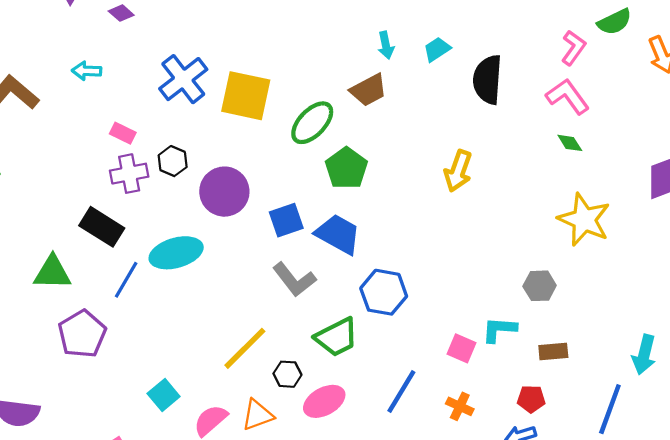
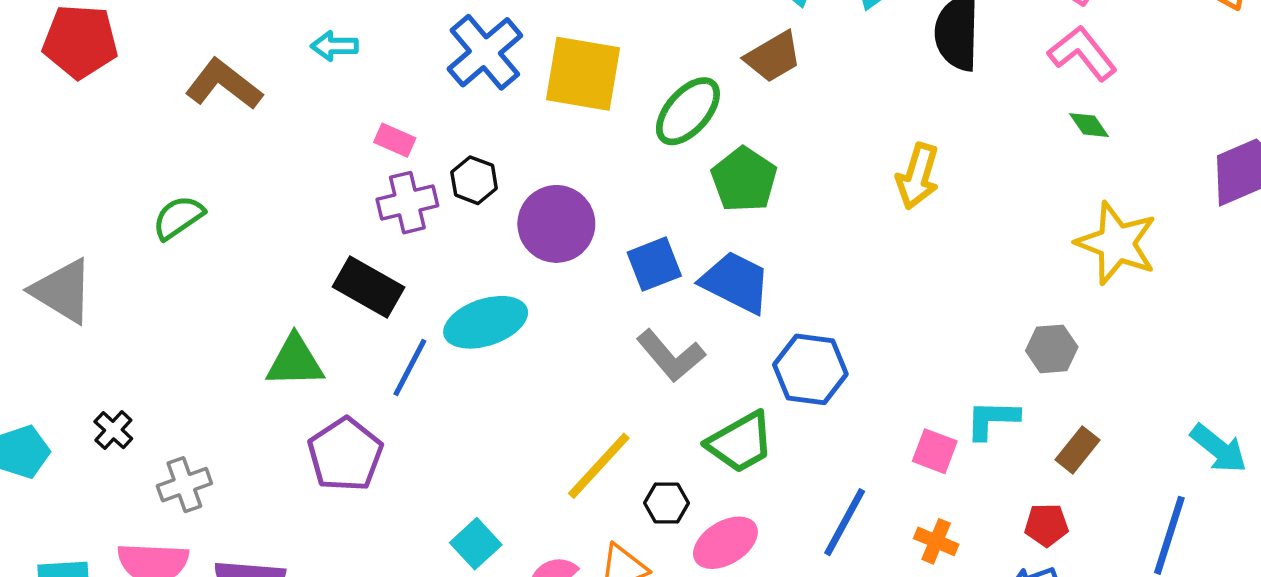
brown rectangle: (553, 352) -> (1078, 450), turned -44
cyan arrow: (644, 355) -> (1219, 448), turned -63

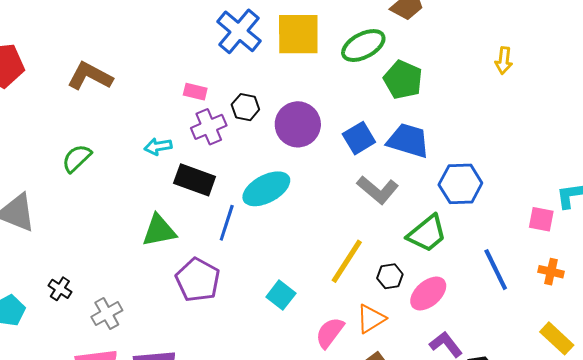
cyan arrow: (334, 46) -> (158, 146), moved
green ellipse: (688, 111) -> (363, 46), turned 30
yellow arrow: (918, 176) -> (504, 61), size x0.7
blue line: (845, 522) -> (496, 270), turned -45
cyan square: (476, 544) -> (281, 295), moved

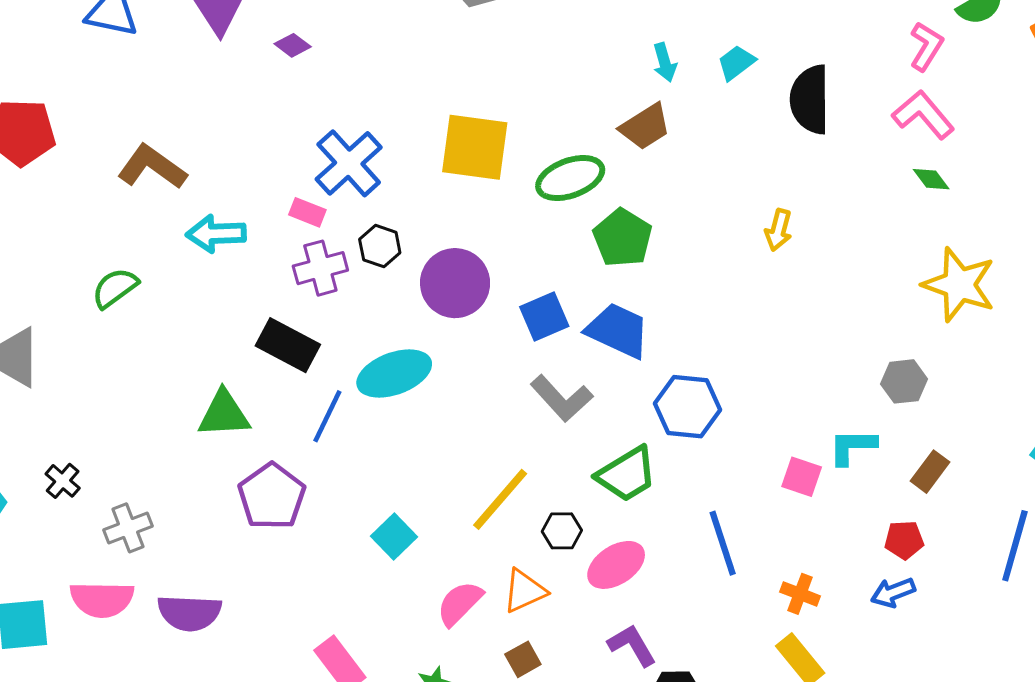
blue cross: (239, 31) -> (349, 163), moved
cyan arrow: (158, 146) -> (216, 234), moved, size x1.4
orange cross: (551, 272) -> (800, 594), moved

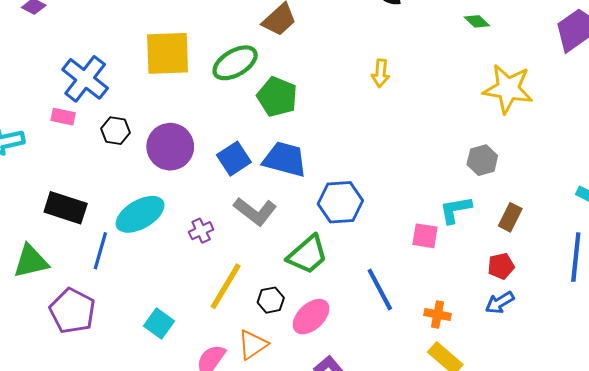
purple cross: (320, 268) -> (201, 231), moved, size x0.7

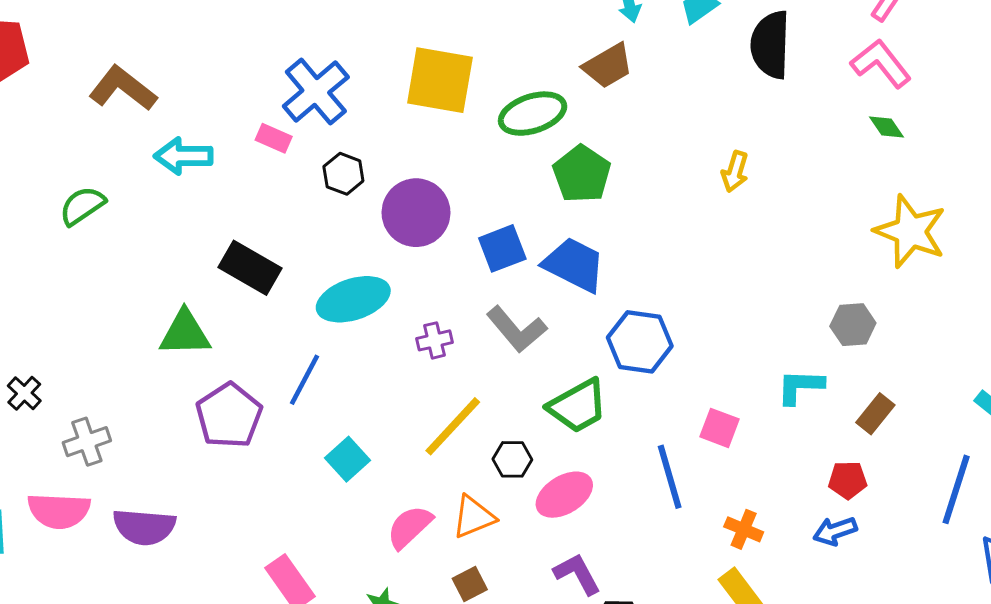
pink square: (425, 236) -> (719, 428), moved
blue line: (100, 251) -> (305, 380), moved

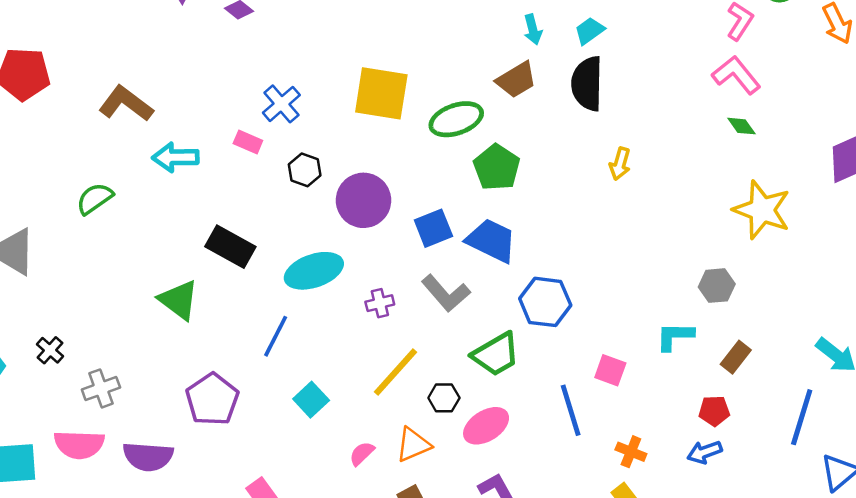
black semicircle: (770, 45) -> (587, 84), moved
blue cross: (316, 92) -> (281, 104), size x0.7
green triangle: (185, 333) -> (179, 300), turned 39
purple pentagon: (229, 416) -> (212, 399), moved
pink semicircle: (410, 527) -> (362, 454), size x0.7

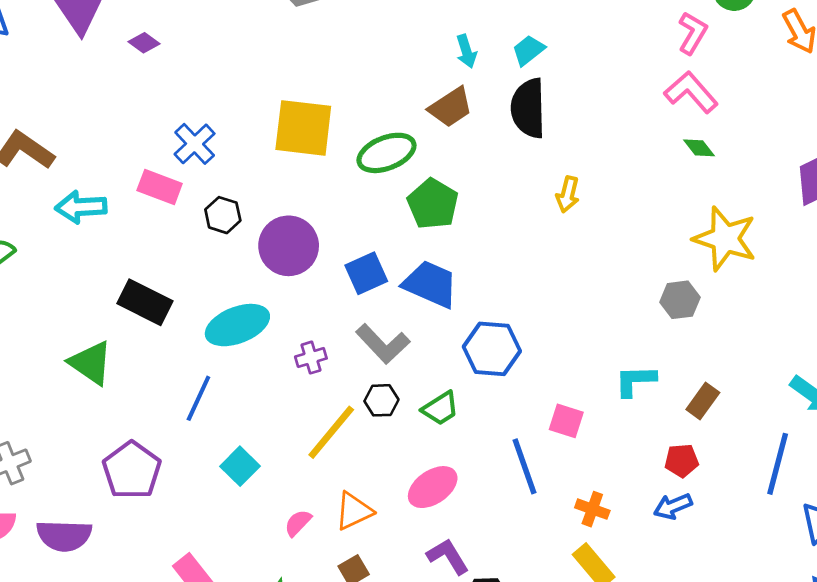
pink rectangle: (248, 142) -> (160, 187), size x1.4
gray hexagon: (717, 286) -> (680, 300), moved
green trapezoid: (496, 354) -> (440, 408), size x0.7
black hexagon: (444, 398) -> (381, 400), moved

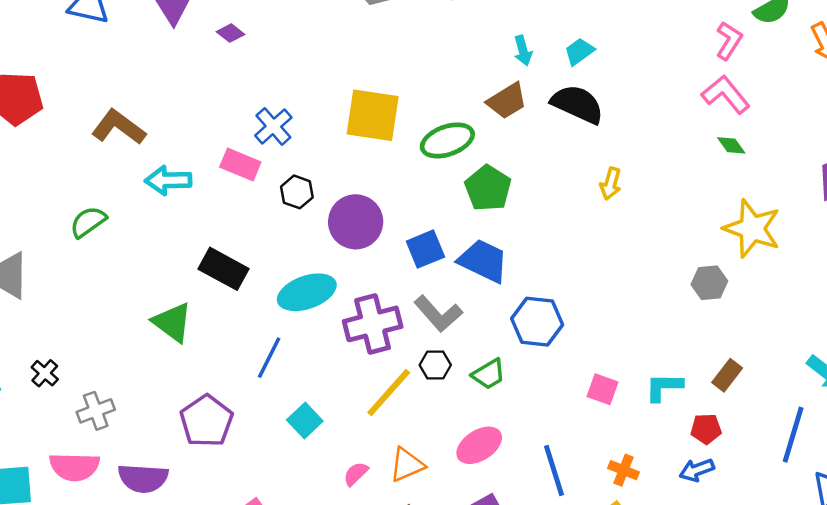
black semicircle: (528, 108) -> (577, 104), turned 114
purple cross: (311, 358) -> (373, 324), size x2.0
cyan L-shape: (635, 381) -> (664, 387), moved
blue line: (525, 466) -> (554, 471), moved

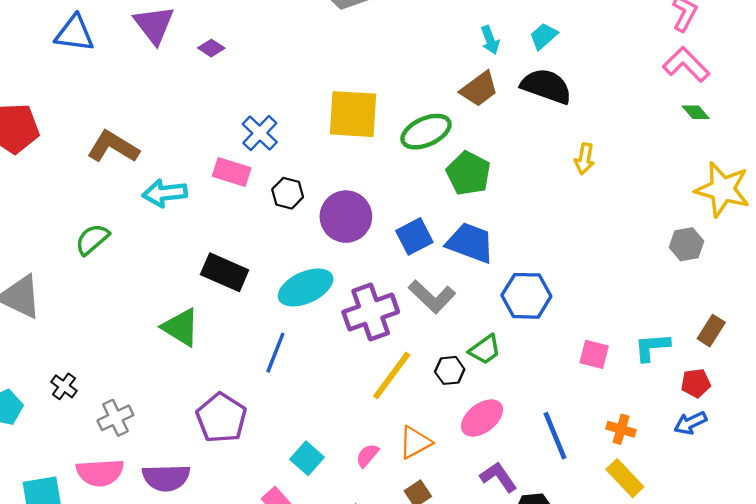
black hexagon: (435, 365) -> (450, 370), moved
cyan square: (305, 420) -> (307, 458), moved

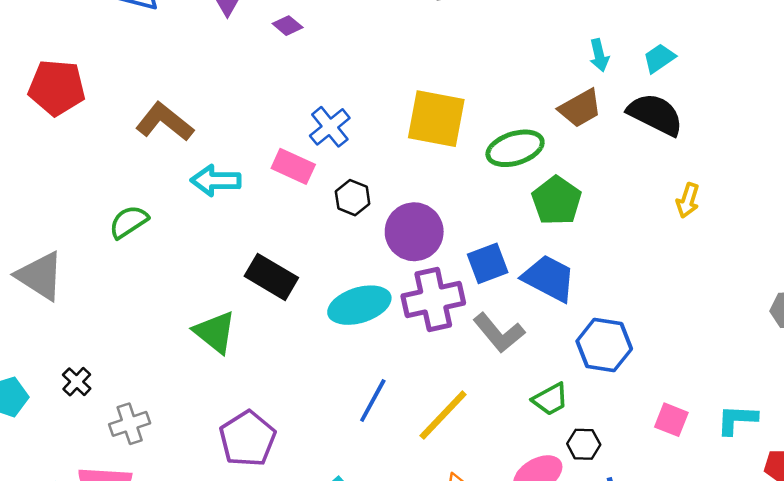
purple cross: (371, 312) -> (433, 300), moved
blue line: (275, 353) -> (373, 401), moved
black hexagon: (450, 370) -> (584, 444), moved

